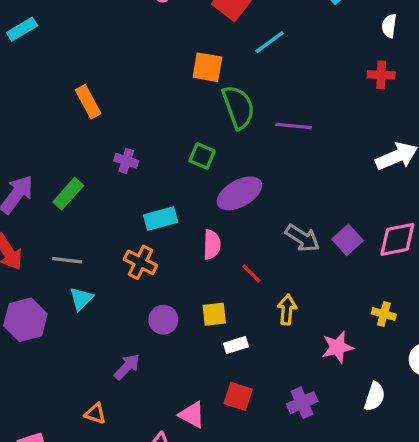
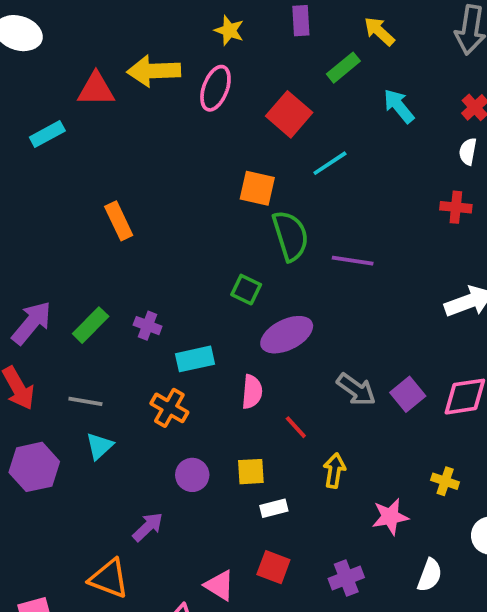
purple cross: (126, 161) -> (148, 326), moved
orange triangle: (95, 414) -> (109, 578), size x1.6

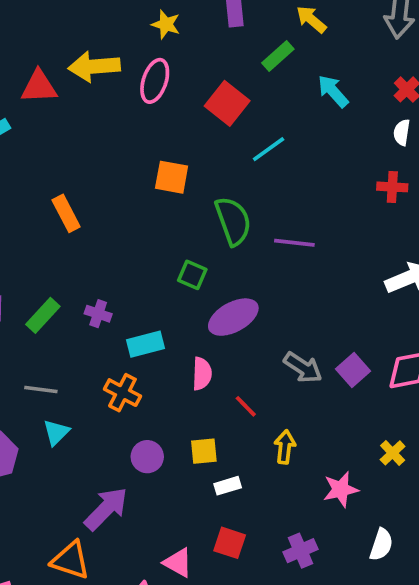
orange square: (257, 188) -> (172, 177), moved
yellow cross: (445, 481) -> (393, 453), turned 30
purple arrow: (148, 527) -> (106, 509), size x1.5

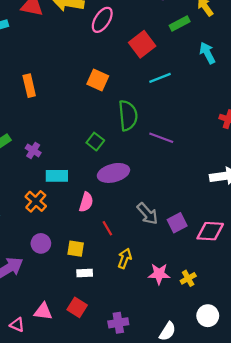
pink star: (341, 489) -> (159, 274), moved
pink triangle: (178, 563) -> (43, 311), turned -36

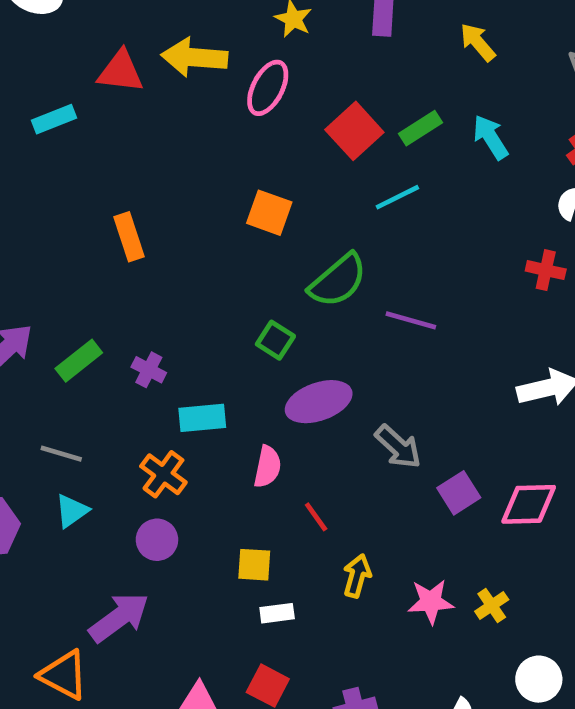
green rectangle: (180, 24) -> (421, 128), moved
green semicircle: (128, 115) -> (338, 281), turned 60
gray arrow: (147, 214) -> (398, 447), moved
purple circle: (41, 243) -> (157, 540), moved

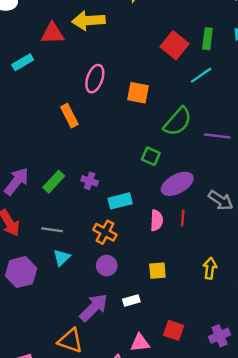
pink ellipse: (268, 88) -> (95, 79), moved
green rectangle: (421, 128) -> (207, 39), turned -42
red line: (316, 517) -> (183, 218), moved, turned 49
white rectangle: (277, 613) -> (131, 300), moved

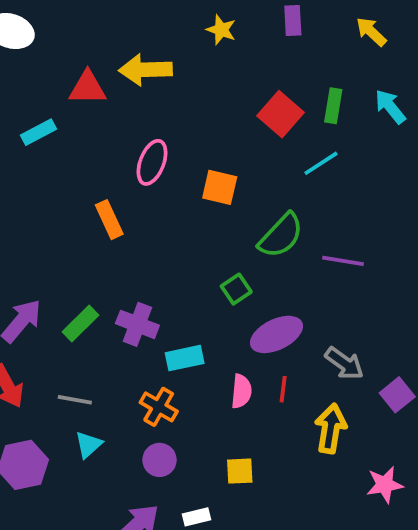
green square: (151, 156) -> (236, 289), turned 30
purple cross: (90, 181) -> (137, 324), size x1.5
yellow arrow: (210, 268) -> (331, 429), moved, size x1.4

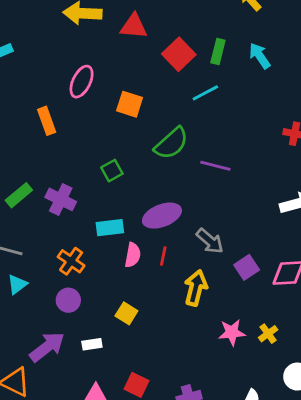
red triangle: (88, 88) -> (134, 26), moved
green square: (236, 289) -> (112, 171), moved
cyan rectangle: (185, 358) -> (110, 228), moved
yellow square: (240, 471) -> (126, 313), turned 30

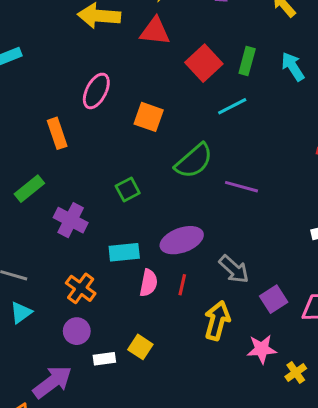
green rectangle: (19, 195) -> (29, 189), moved
pink star: (232, 332) -> (262, 349), moved
white rectangle: (92, 344) -> (104, 359), moved

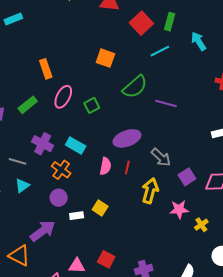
cyan arrow: (293, 67) -> (199, 41), moved
pink ellipse: (96, 91) -> (63, 97), moved
purple cross: (71, 220) -> (43, 144), moved
cyan rectangle: (124, 252) -> (76, 146), moved, turned 36

